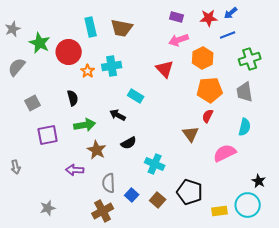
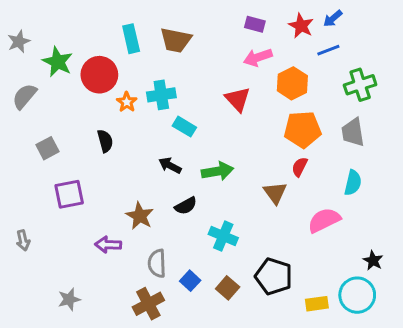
red star: (209, 18) -> (301, 26), turned 30
cyan rectangle: (136, 96) -> (184, 127), moved
green arrow: (85, 125) -> (217, 171), moved

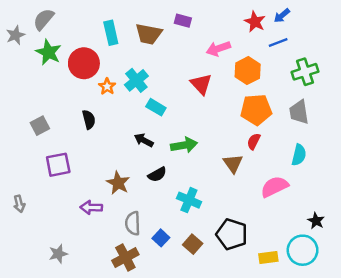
purple rectangle: (255, 24) -> (183, 21), moved
cyan cross: (161, 95) -> (136, 80), turned -30
gray semicircle: (24, 96) -> (44, 19), moved

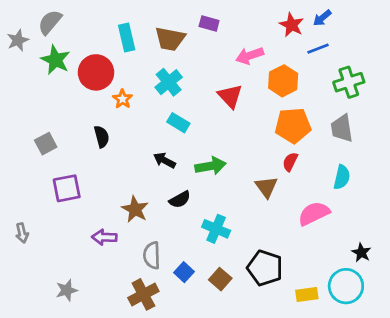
cyan cross: (136, 80) -> (169, 82), moved

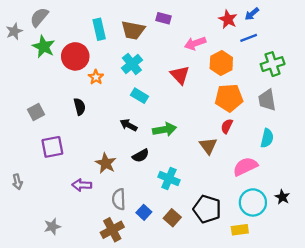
cyan circle: (346, 286) -> (253, 202), moved

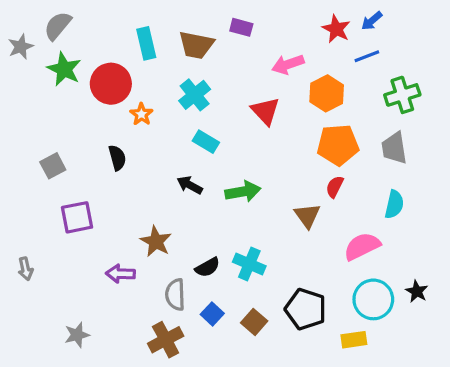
black semicircle: (141, 156) -> (207, 267), moved

